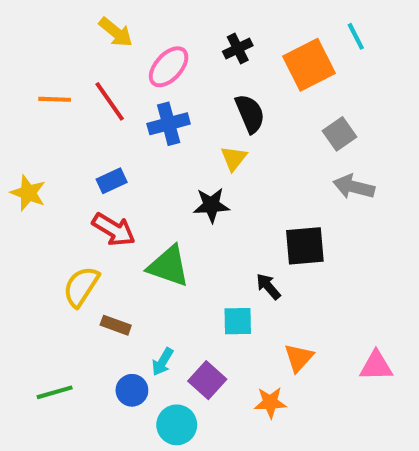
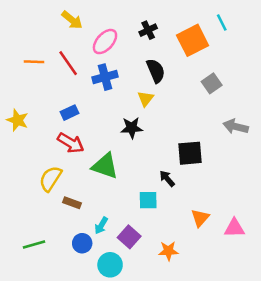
gray arrow: (354, 187) -> (236, 127), moved
orange triangle: (299, 358) -> (200, 218), moved

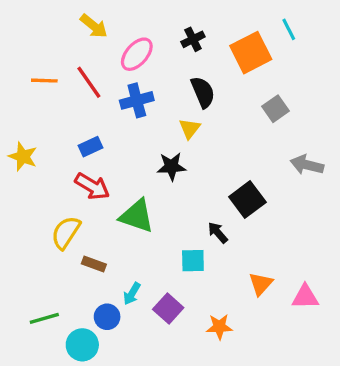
black square: (190, 153) -> (247, 199), turned -32
cyan circle: (110, 265) -> (82, 345), moved

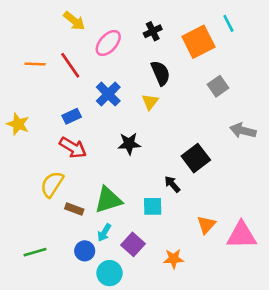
blue cross: (137, 100) -> (108, 94), moved, turned -30
black star: (171, 166) -> (129, 144), moved
green triangle: (137, 216) -> (108, 200), moved, turned -36
pink triangle: (305, 297) -> (242, 235), size x1.4
cyan circle: (82, 345) -> (110, 273), moved

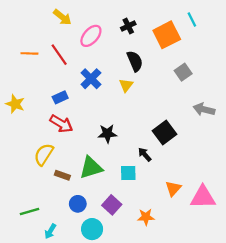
black star: (129, 144) -> (107, 134), moved
cyan arrow: (104, 233) -> (50, 231), moved
blue circle: (85, 251) -> (78, 204), moved

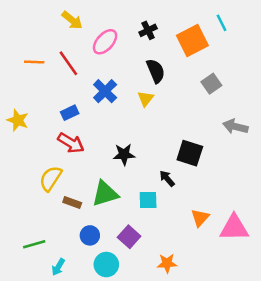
black square: (164, 132) -> (190, 153), turned -35
orange star: (146, 217) -> (167, 263), moved

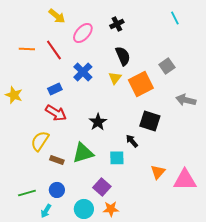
orange square: (192, 41) -> (141, 84), moved
black star: (124, 154) -> (98, 122), turned -30
blue circle: (90, 235) -> (57, 190), moved
orange star: (167, 263) -> (111, 209), moved

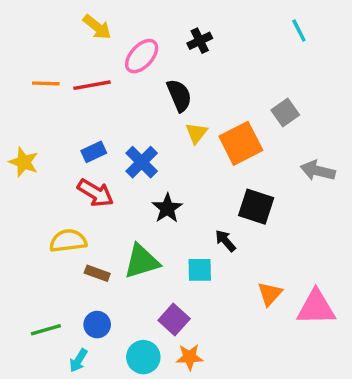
red line: (54, 50) -> (92, 85), turned -65
black semicircle: (123, 56) -> (179, 95), moved
blue cross: (83, 72) -> (142, 162), moved
yellow semicircle: (40, 141) -> (68, 241), turned 50

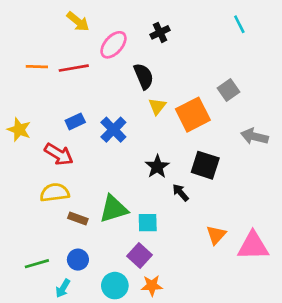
red arrow: (95, 193) -> (59, 154), moved
black star: (167, 208) -> (157, 167), moved
cyan square: (200, 270) -> (148, 223), moved

